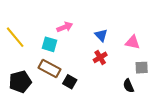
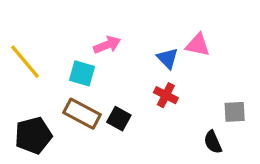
pink triangle: (133, 42) -> (198, 45), moved
red cross: (100, 57) -> (166, 95), turned -32
black square: (70, 82) -> (119, 119), moved

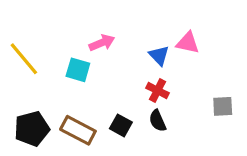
brown rectangle: (82, 114) -> (78, 130), moved
black square: (119, 119) -> (121, 125), moved
black semicircle: (213, 142) -> (157, 121), moved

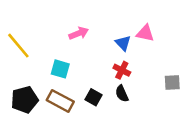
cyan square: (78, 70) -> (60, 69), moved

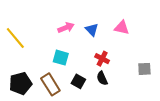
blue triangle: (123, 43) -> (92, 30), moved
cyan square: (60, 69) -> (61, 58), moved
brown rectangle: (60, 101) -> (50, 84), turned 30

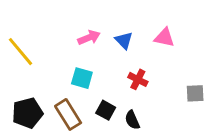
black semicircle: (102, 78) -> (132, 120), moved

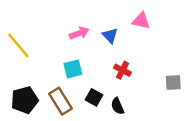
pink triangle: (164, 38) -> (141, 21), moved
cyan square: (82, 78) -> (73, 69), turned -30

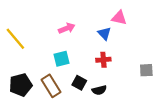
blue triangle: (110, 36) -> (104, 34), moved
red cross: (122, 70) -> (103, 60), turned -32
black semicircle: (118, 106) -> (99, 90), turned -80

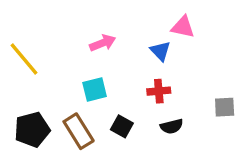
black semicircle: (99, 90) -> (172, 126), moved

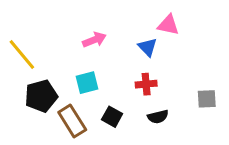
black pentagon: (32, 130) -> (41, 96), moved

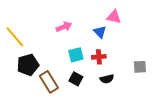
cyan square: (87, 83) -> (76, 55), moved

